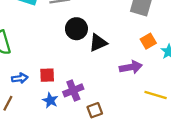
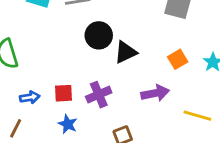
orange square: (148, 41) -> (178, 59), moved
purple arrow: (131, 67) -> (155, 93), moved
purple cross: (73, 90) -> (99, 95), moved

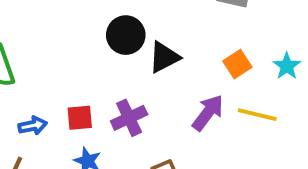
purple arrow: (155, 93) -> (208, 113), turned -40
yellow line: (197, 116) -> (257, 115), moved

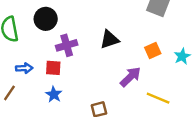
black circle: (126, 35) -> (46, 19), moved
yellow line: (257, 115) -> (158, 98), moved
purple cross: (129, 118) -> (67, 45), moved

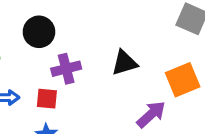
orange square: (153, 50) -> (183, 80), size x1.5

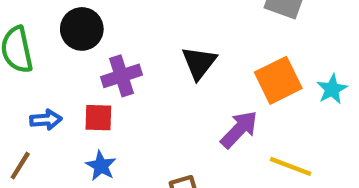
black triangle: (124, 63) -> (199, 63), turned -32

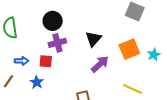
black circle: (82, 29) -> (53, 21), moved
purple arrow: (239, 129) -> (100, 64), moved
blue star: (101, 166) -> (37, 82), moved

